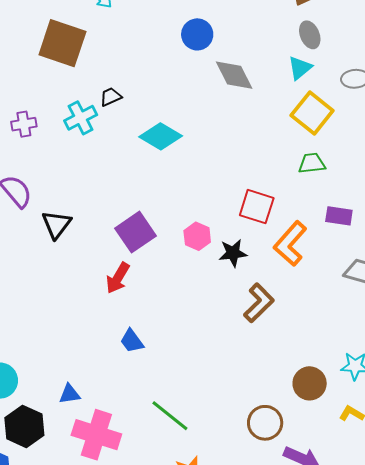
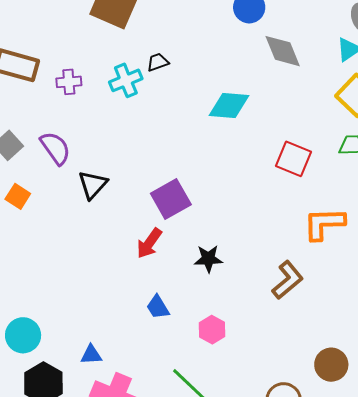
cyan diamond: (161, 136) -> (229, 105), moved, turned -30
red square: (257, 207) -> (293, 159), moved
pink hexagon: (197, 236) -> (212, 330), moved
orange L-shape: (290, 244) -> (324, 224), turned 42
black star: (233, 253) -> (208, 259), moved

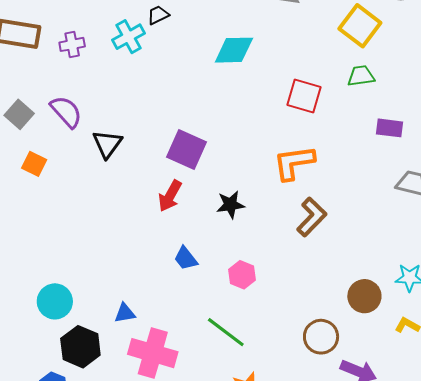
purple square: (171, 199) -> (187, 149), turned -30
orange L-shape: (324, 224) -> (294, 163), moved

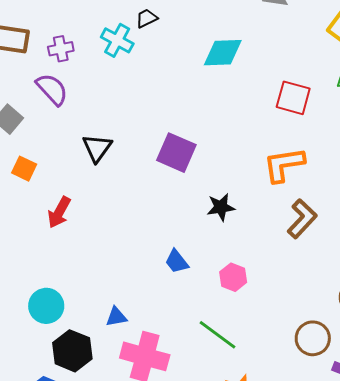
cyan cross: (129, 37) -> (117, 40), turned -32
purple semicircle: (66, 112) -> (52, 89), moved
red arrow: (170, 196) -> (59, 212), moved

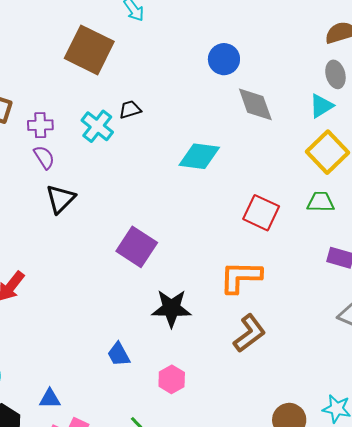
purple semicircle: (52, 89) -> (44, 157), moved, size x0.7
black triangle: (97, 148) -> (61, 199), moved
black star: (221, 207) -> (171, 308), size x1.4

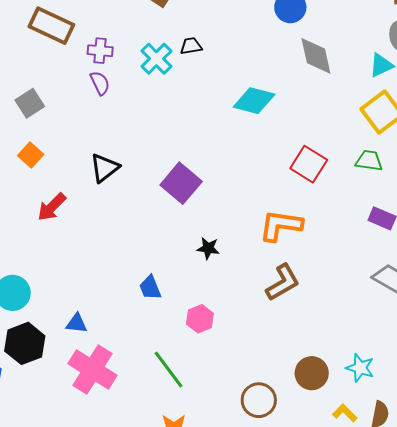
black triangle: (61, 199) -> (105, 168), moved
black star: (171, 308) -> (208, 248), size x0.6

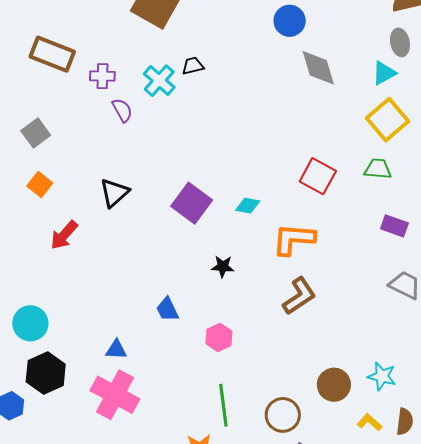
purple semicircle: (100, 83) -> (122, 110), moved
cyan diamond: (254, 101) -> (248, 206), moved, size x0.6
blue triangle: (77, 323) -> (116, 350), moved
green line: (168, 369) -> (223, 405), moved, turned 33

